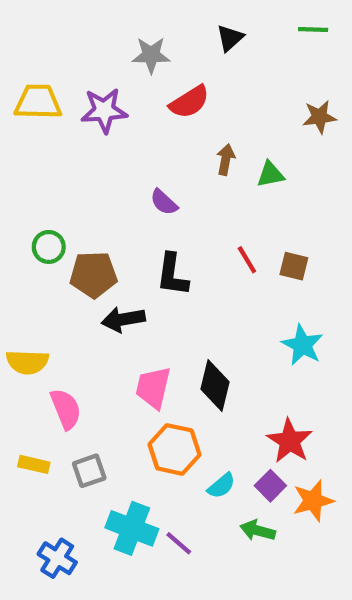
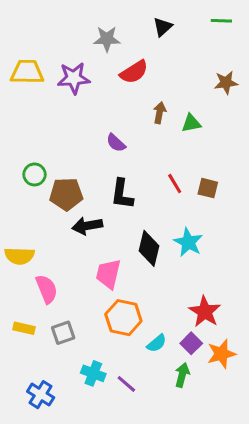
cyan star: (302, 345) -> (188, 242), moved
black diamond: (215, 386) -> (149, 248), moved
cyan cross: (132, 528) -> (93, 373), size x0.7
green arrow: (258, 530) -> (182, 375), turned 90

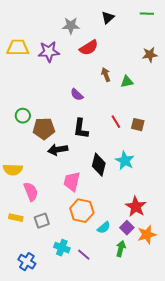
brown arrow: (160, 113) -> (106, 75), turned -32

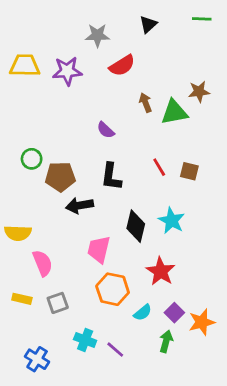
brown star: (150, 55) -> (199, 92), moved
green triangle: (127, 82) -> (174, 112), size x1.5
red star: (136, 207) -> (161, 271), moved

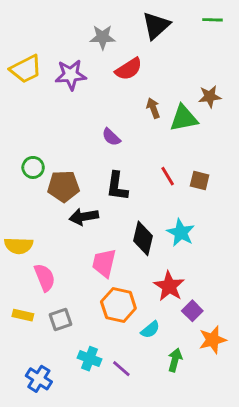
black triangle: (148, 24) -> (156, 26), size x1.5
yellow trapezoid: (25, 66) -> (26, 69), turned 152
purple square: (174, 313) -> (192, 311), moved

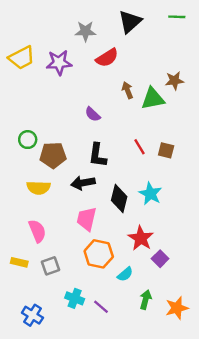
black arrow: (84, 217) -> (83, 183), moved
yellow semicircle: (19, 246) -> (38, 188), moved
orange star: (213, 340) -> (177, 308), moved

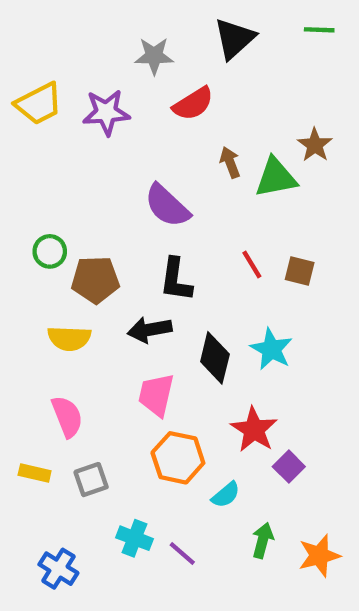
brown star: (174, 81) -> (315, 145), turned -30
purple semicircle: (93, 114) -> (167, 206), size x1.6

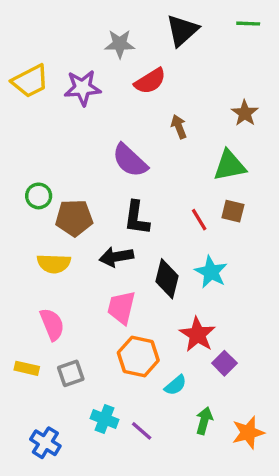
green triangle: (276, 178) -> (230, 166), moved
red line: (252, 264) -> (199, 220), moved

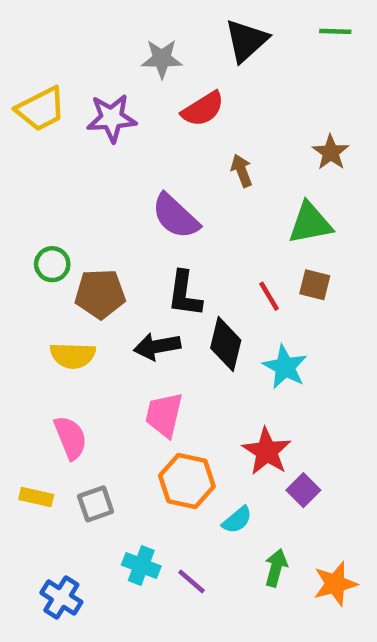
black diamond: (167, 279) -> (226, 344), moved

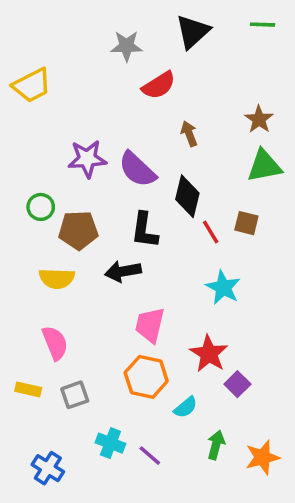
purple star: (112, 118) -> (87, 159), moved
green triangle: (310, 223) -> (264, 166), moved
black diamond: (226, 344) -> (187, 196), moved
pink trapezoid: (164, 415) -> (150, 325), moved

